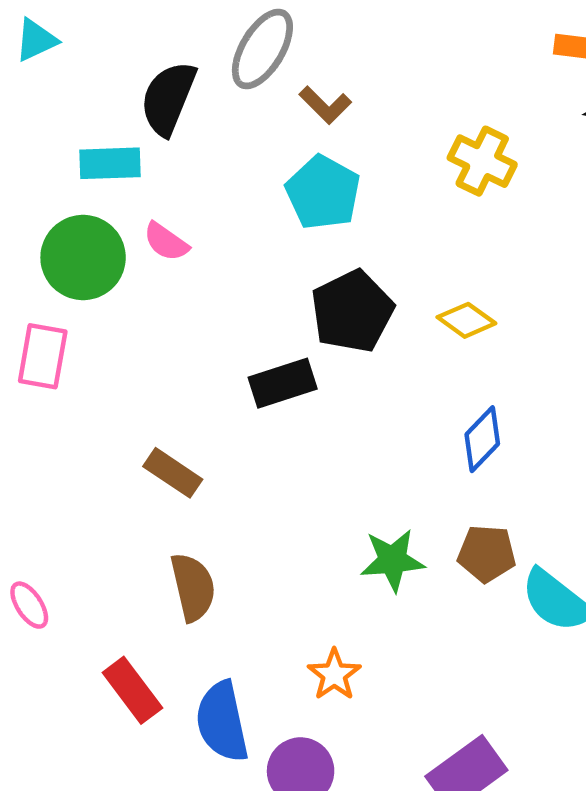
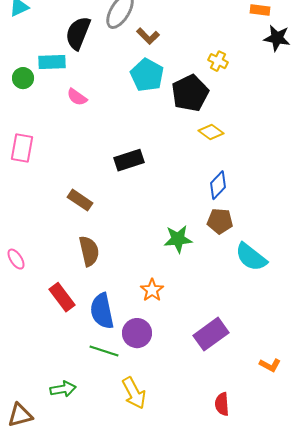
yellow cross: (482, 161) -> (218, 61), size x0.7
green circle: (83, 258) -> (23, 78), moved, size x0.6
black pentagon: (352, 311) -> (190, 93), moved
brown pentagon: (487, 553) -> (220, 221), moved

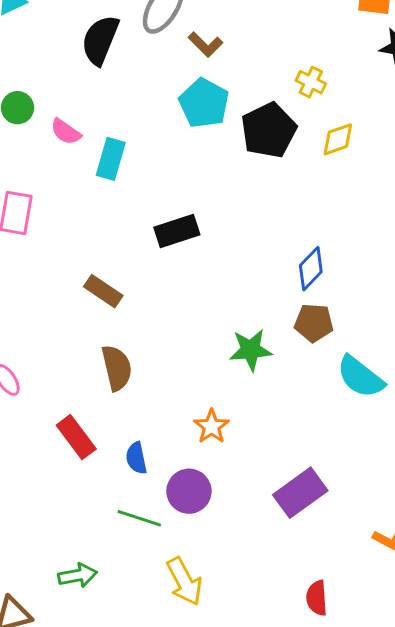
cyan rectangle: (52, 62) -> (111, 159), moved, turned -72
pink semicircle: (77, 97) -> (66, 132), moved
yellow diamond: (211, 132) -> (338, 139), moved, turned -55
blue semicircle: (102, 311) -> (136, 458), size x0.6

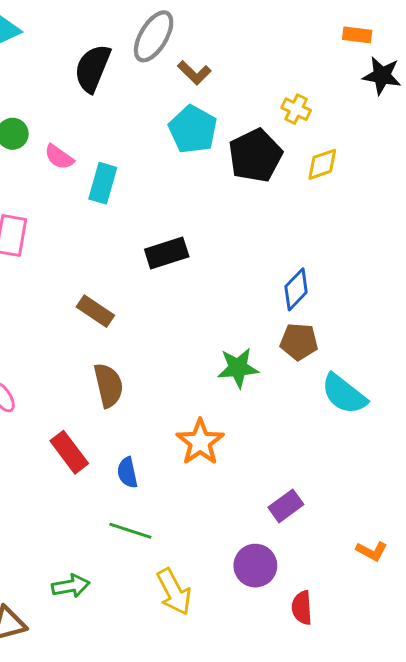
orange star: (212, 427) -> (200, 442), size x1.4
purple circle: (189, 491) -> (255, 566), moved
purple rectangle: (300, 493) -> (286, 506), size x0.7

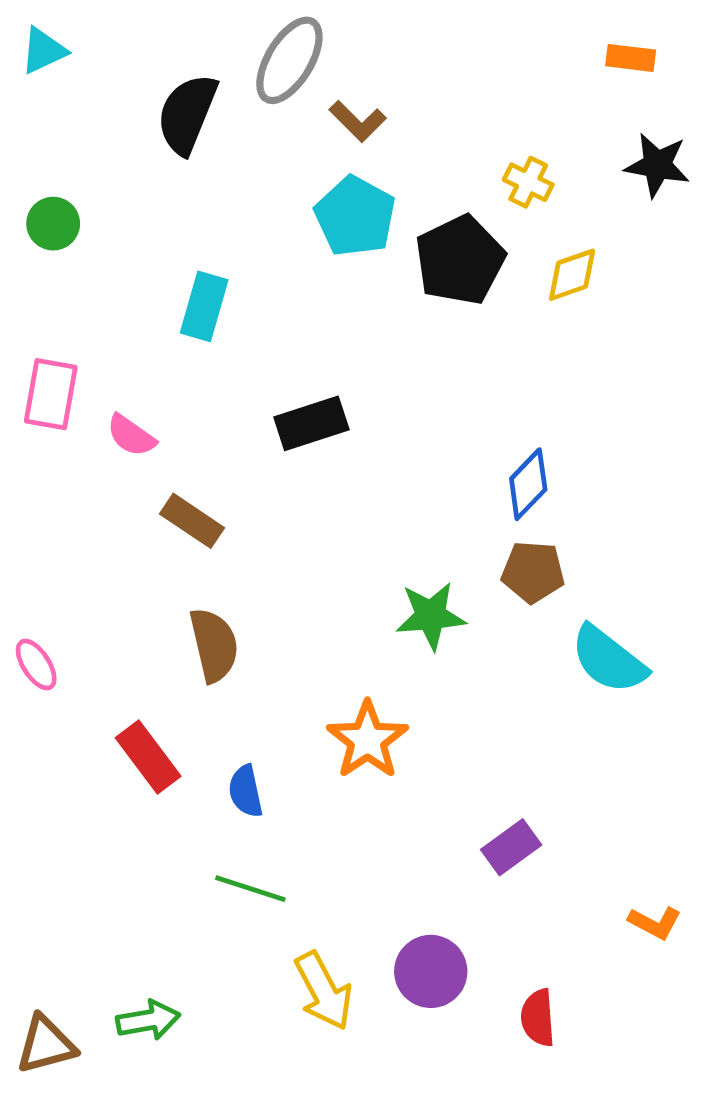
black star: (382, 76) -> (657, 165), moved
pink semicircle: (59, 157) -> (131, 436), moved
purple circle: (255, 566) -> (431, 971), moved
green arrow: (71, 586) -> (148, 1020), moved

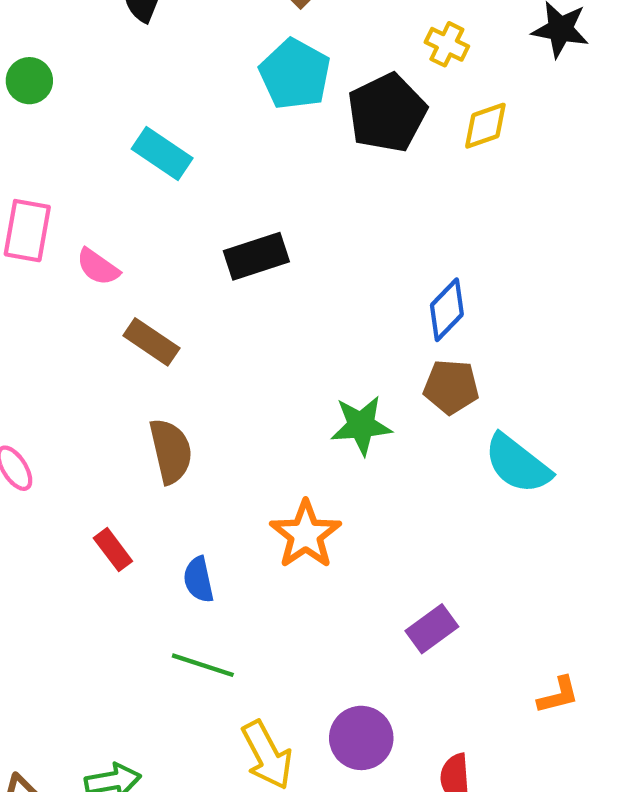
cyan rectangle: (204, 306) -> (162, 153), turned -72
red rectangle: (148, 757) -> (113, 550), size x0.7
orange L-shape: (655, 923) -> (558, 695), turned -42

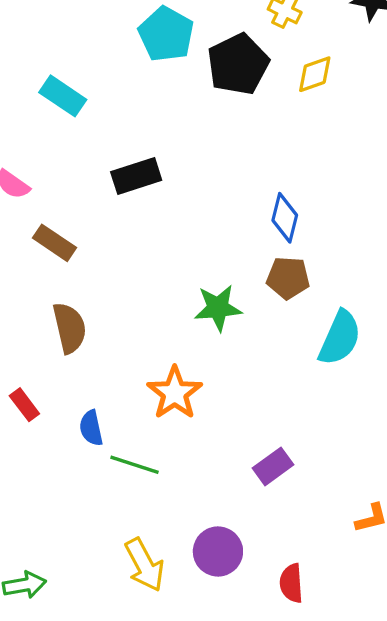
blue diamond: (447, 310) -> (285, 218), turned -30
cyan semicircle: (518, 464) -> (340, 338), turned -104
green line: (203, 665) -> (135, 465), moved

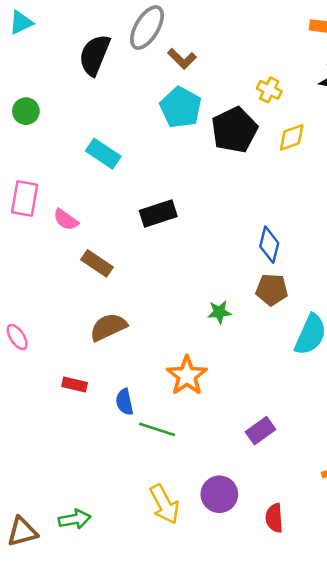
green star: (218, 308) -> (219, 312), size x0.7
brown semicircle: (69, 328) -> (108, 327), turned -102
red rectangle: (24, 405) -> (75, 384), turned -40

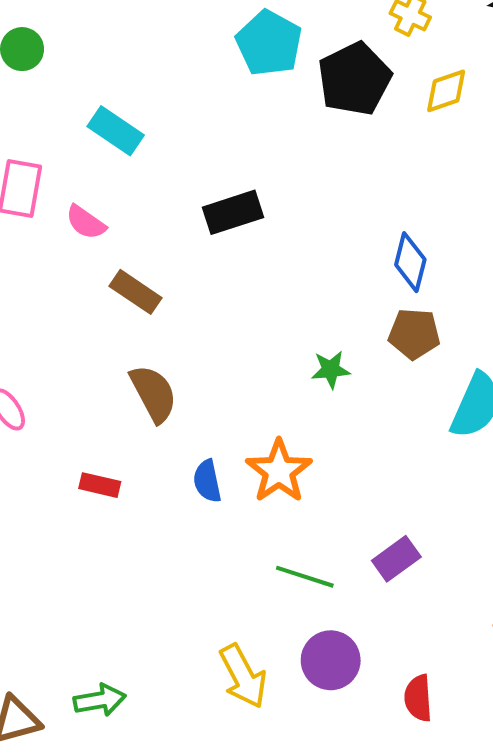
cyan rectangle: (103, 154) -> (116, 131), moved
brown semicircle: (108, 327) -> (153, 394), turned 87
blue semicircle: (124, 402) -> (207, 481), moved
green line: (157, 429) -> (305, 577), moved

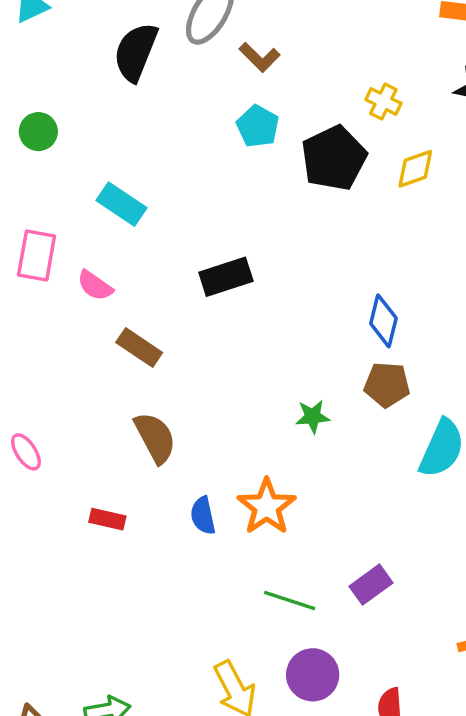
cyan pentagon: (269, 43) -> (258, 126), size x0.7

